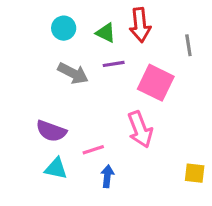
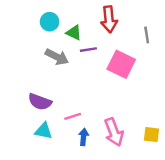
green triangle: (106, 33) -> (74, 33), moved
pink arrow: (140, 129) -> (114, 132), moved

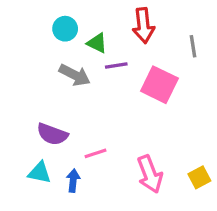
cyan triangle: (43, 131) -> (40, 173), moved
yellow square: (151, 135) -> (199, 177), turned -35
blue arrow: (84, 137) -> (73, 181), moved

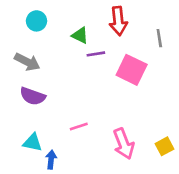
cyan circle: (65, 29) -> (37, 21), moved
gray arrow: (75, 75) -> (27, 62), moved
purple semicircle: (52, 134) -> (33, 96), moved
blue arrow: (73, 181) -> (51, 160), moved

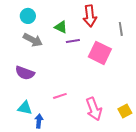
gray arrow: (27, 62) -> (33, 40), moved

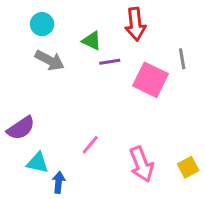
gray line: (121, 29) -> (182, 59), moved
purple semicircle: (25, 73) -> (21, 128), moved, turned -54
pink line: (60, 96) -> (90, 145), turned -32

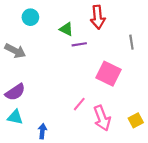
gray arrow: (50, 60) -> (15, 51), moved
pink square: (150, 80) -> (109, 74), moved
pink line: (90, 145) -> (79, 104), moved
cyan triangle: (37, 163) -> (15, 117), moved

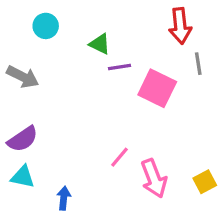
red arrow: (98, 17) -> (180, 26), moved
pink square: (109, 74) -> (157, 88), moved

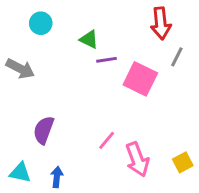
gray line: (198, 64) -> (177, 57), turned 36
purple semicircle: (23, 139) -> (44, 130), moved, turned 144
cyan triangle: (23, 177) -> (20, 173), moved

